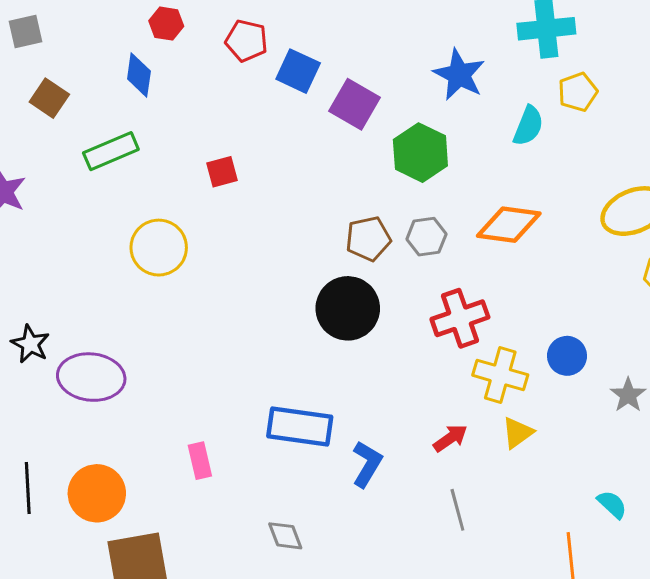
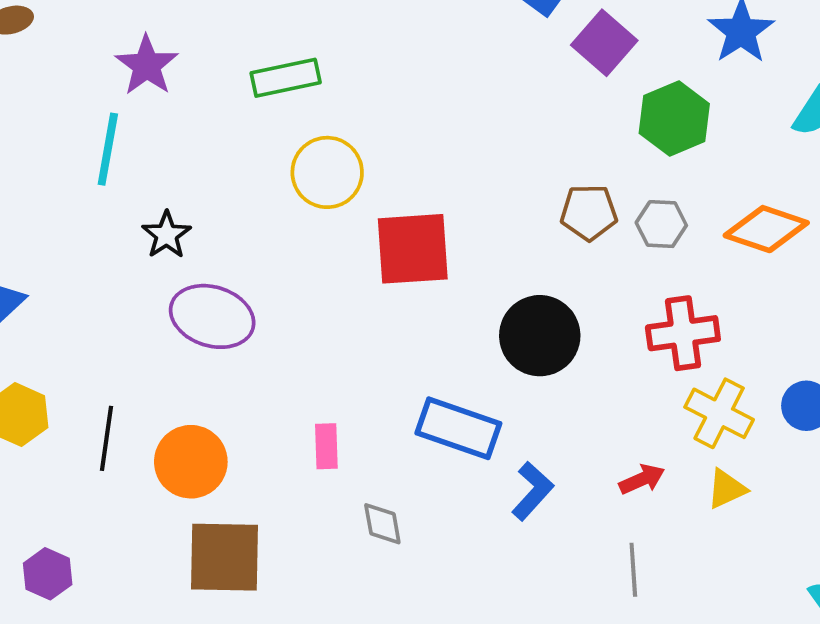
green rectangle: (111, 151) -> (286, 78), moved
red square: (222, 172) -> (413, 249), moved, size x2.0
black circle: (348, 308) -> (540, 336), moved
black star: (30, 344) -> (167, 235), moved
gray diamond: (285, 536) -> (382, 524), moved

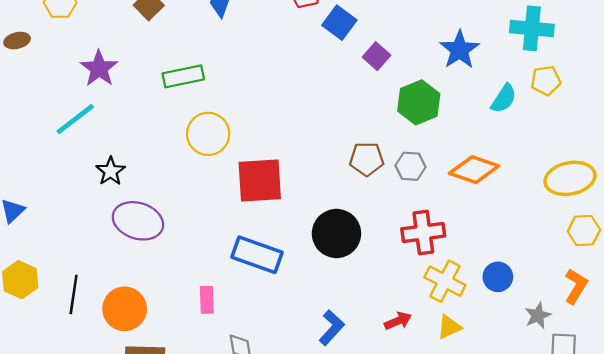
purple square: (604, 43) -> (377, 56), size x0.7
cyan line: (108, 149) -> (75, 119), turned 42
blue rectangle: (458, 428) -> (257, 255), moved

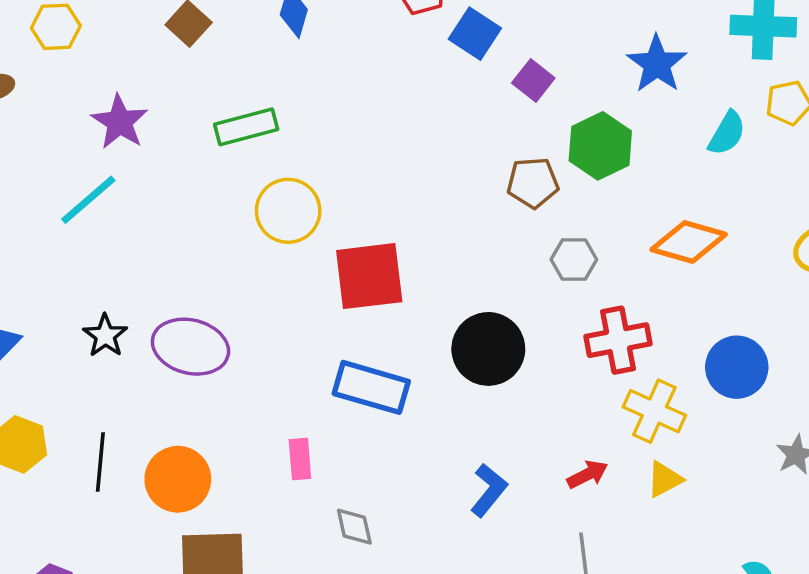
brown pentagon: (367, 159) -> (533, 183), moved
gray hexagon: (411, 166) -> (574, 259), moved
black star: (111, 171) -> (105, 336), moved
blue circle: (498, 277) -> (737, 367), moved, size x1.4

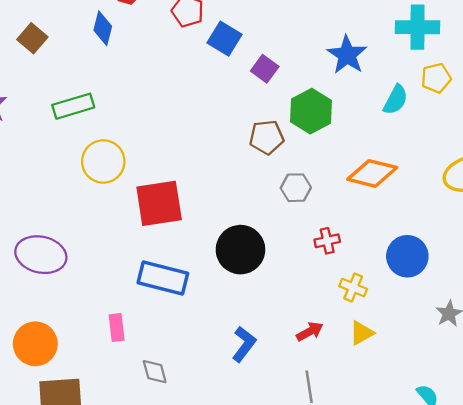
red cross: (618, 340) -> (327, 241), size x0.6
yellow cross: (654, 411) -> (353, 288), size x0.7

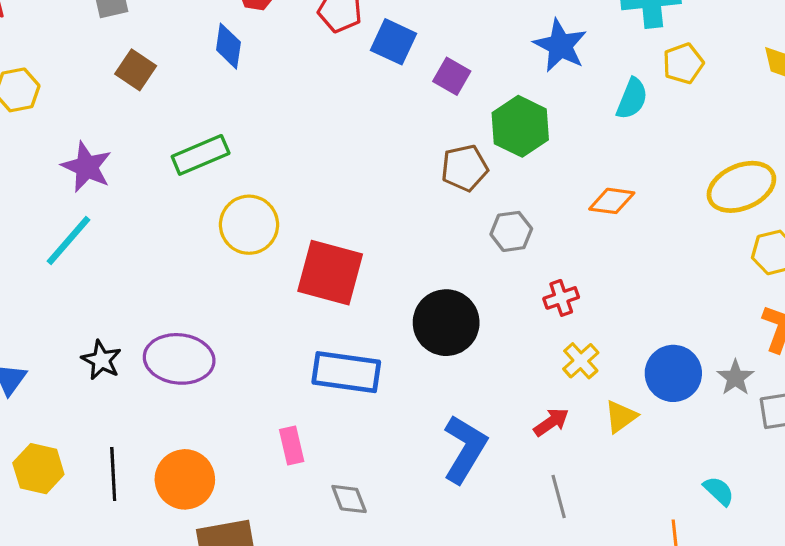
orange diamond: (372, 173) -> (612, 201), size x0.7
red square: (159, 203) -> (330, 273), turned 30
blue circle: (407, 256) -> (673, 373), moved
yellow cross: (353, 288) -> (581, 361), moved, turned 32
blue L-shape: (244, 344) -> (465, 449), size x1.4

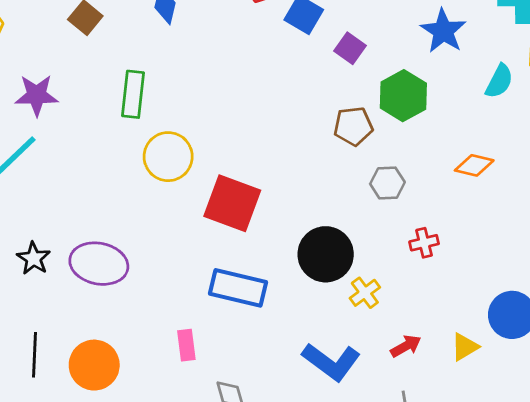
green rectangle: (201, 155) -> (133, 94), turned -66
purple star: (87, 167) -> (37, 95), turned -30
yellow cross: (581, 361) -> (365, 293), moved
blue L-shape: (465, 449) -> (331, 362), turned 90

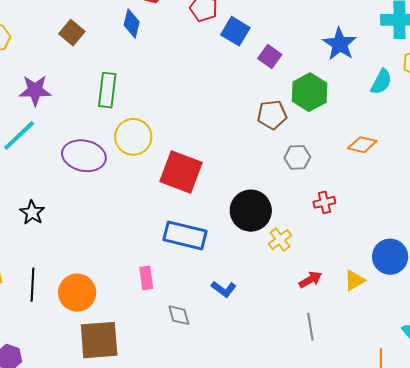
purple ellipse: (99, 264) -> (84, 156), moved
blue L-shape: (331, 362) -> (224, 289), moved, size x0.6

